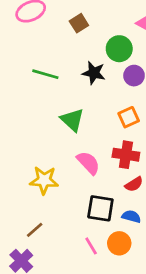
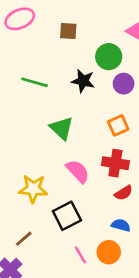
brown square: (79, 23) -> (68, 31), turned 36
black square: (100, 208) -> (67, 216), moved, turned -36

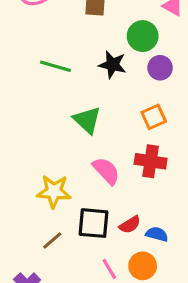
red semicircle: (124, 193) -> (130, 225), moved
black square: (67, 216) -> (93, 223), turned 32
brown line: (24, 239) -> (52, 241), moved

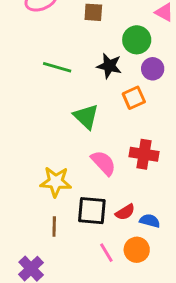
orange square: (154, 117) -> (134, 98), moved
brown line: (52, 241) -> (54, 227), turned -48

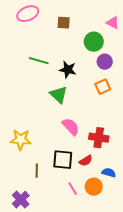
black star: (109, 66) -> (68, 70), moved
orange square: (134, 98) -> (103, 87), moved
red cross: (144, 154) -> (99, 138), moved
yellow star: (56, 182) -> (21, 140), moved
blue semicircle: (150, 221) -> (109, 173), moved

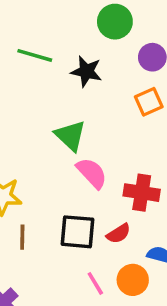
green circle: (94, 42) -> (115, 22), moved
green triangle: (59, 95) -> (70, 136), moved
brown line: (37, 171) -> (22, 237), moved

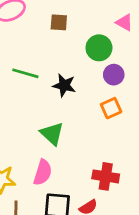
green circle: (115, 22) -> (99, 48), moved
pink semicircle: (92, 173) -> (43, 172), moved, turned 60

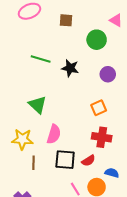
purple circle: (114, 75) -> (108, 74), moved
orange square: (111, 108) -> (99, 108), moved
green triangle: (52, 134) -> (38, 105), moved

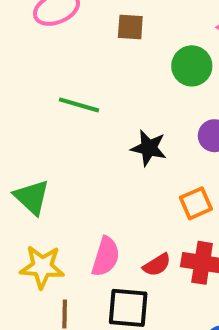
black star: (70, 68) -> (149, 148), moved
green triangle: (38, 105) -> (32, 197), moved
red semicircle: (88, 161) -> (157, 265), moved

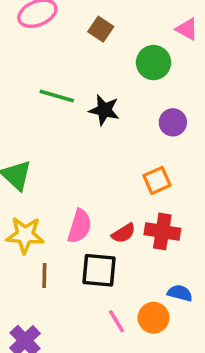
brown square: (130, 27) -> (101, 29), turned 30
black star: (149, 148) -> (104, 110), moved

